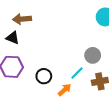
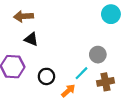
black triangle: (13, 38) -> (31, 39), moved

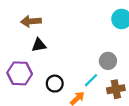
black triangle: (31, 39) -> (39, 45), turned -32

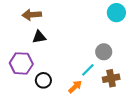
black circle: (55, 84) -> (43, 80), moved

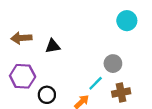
brown arrow: (32, 15) -> (21, 38), moved
black triangle: (39, 37) -> (53, 46), moved

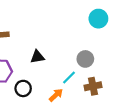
black triangle: (53, 46) -> (37, 57), moved

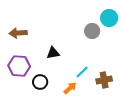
gray circle: (85, 59) -> (92, 31), moved

